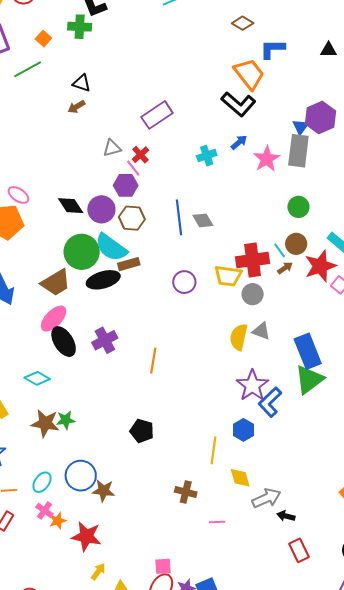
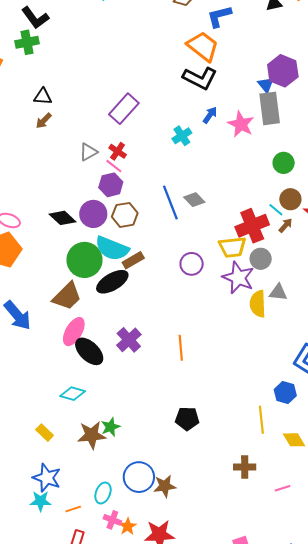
purple star: (252, 386) -> (238, 278), moved

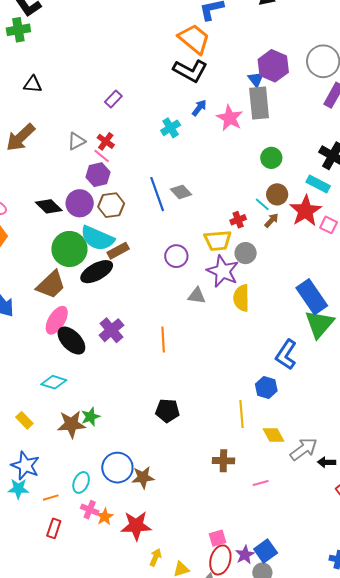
purple rectangle: (124, 109) -> (113, 99), size x0.6
brown arrow: (44, 121) -> (21, 137), moved, size x1.8
red cross: (252, 226) -> (238, 220), size x0.5
gray triangle: (278, 292) -> (197, 296), moved

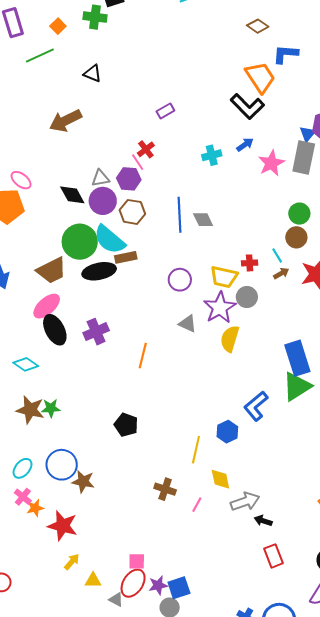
gray triangle: (76, 141) -> (100, 178), moved
brown circle: (277, 194) -> (296, 237), moved
pink line: (261, 483) -> (197, 505), moved, turned -63

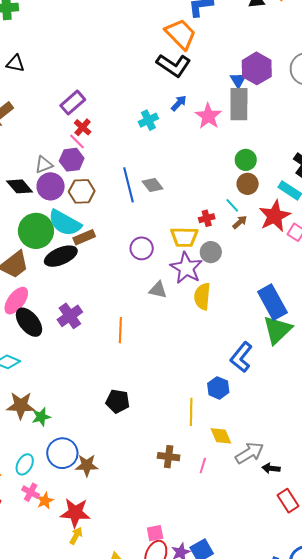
purple rectangle: (165, 111) -> (73, 103), moved, size x1.4
green star: (51, 408) -> (41, 417), moved
yellow arrow: (72, 562) -> (76, 536), moved

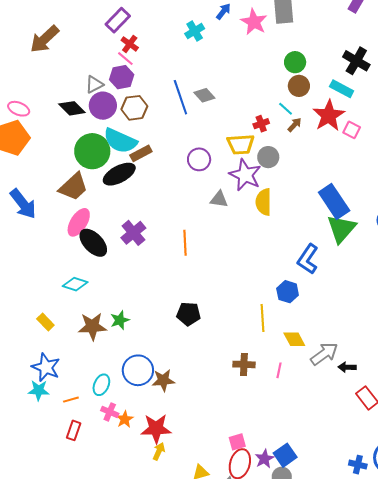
green star: (41, 417) -> (120, 320), moved

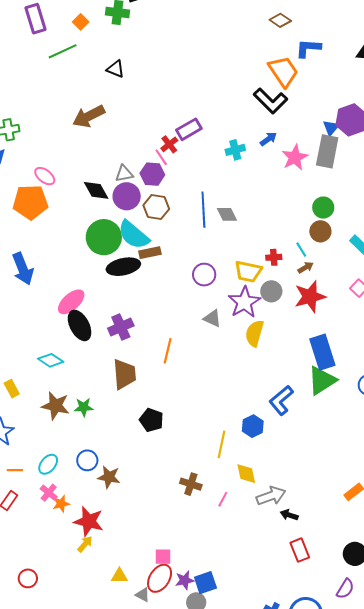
purple rectangle: (118, 20) -> (189, 129), moved
red star: (329, 116) -> (310, 297), moved
brown trapezoid: (73, 187) -> (124, 374), moved, turned -68
blue circle: (138, 370) -> (87, 460), size x0.7

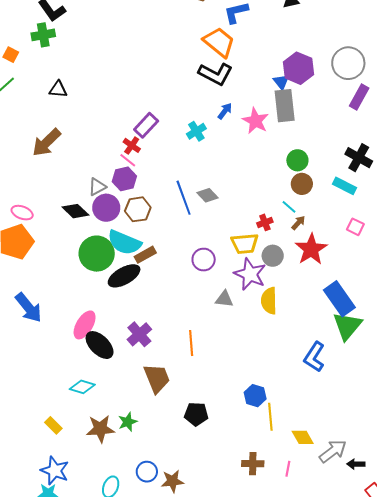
blue hexagon: (253, 426) -> (255, 396), moved

